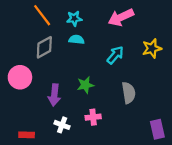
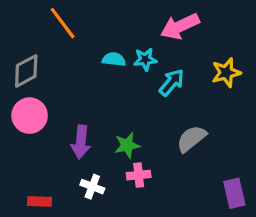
cyan star: (74, 18) -> (145, 59), moved
gray diamond: (44, 47) -> (26, 71), moved
green star: (85, 85) -> (127, 145), moved
gray semicircle: (129, 93) -> (191, 139), turned -120

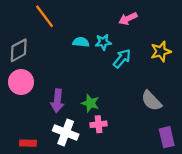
pink arrow: (180, 26) -> (128, 19), size x0.7
gray semicircle: (191, 139) -> (151, 101), moved, turned -95
green star: (127, 145) -> (90, 103), turned 30
white cross: (92, 187) -> (66, 133), size x1.5

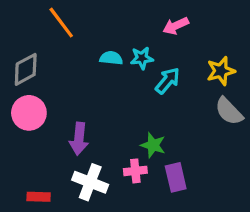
gray semicircle: (151, 101) -> (229, 111), moved
green star: (90, 103) -> (153, 145), moved
purple rectangle: (167, 137) -> (176, 177), moved

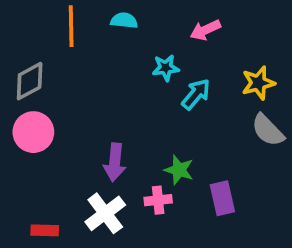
orange line: (61, 23) -> (71, 26), turned 36
cyan semicircle: (111, 58) -> (124, 21), moved
purple arrow: (79, 139) -> (115, 162), moved
purple rectangle: (176, 177) -> (222, 198), moved
white cross: (90, 182) -> (105, 213), turned 32

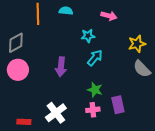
pink arrow: (205, 30) -> (109, 16), turned -140
cyan arrow: (196, 94) -> (95, 58), moved
purple arrow: (115, 162) -> (61, 67), moved
pink cross: (158, 200) -> (93, 110), moved

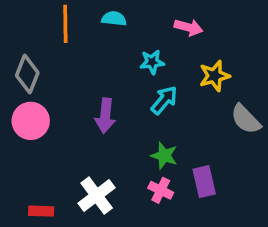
gray diamond: (16, 43) -> (27, 74), turned -40
yellow star: (137, 44) -> (214, 76), moved
pink cross: (93, 110) -> (161, 190), turned 32

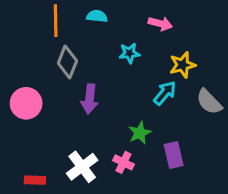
gray diamond: (27, 74) -> (67, 62), moved
cyan arrow: (164, 100) -> (165, 93), moved
green star: (164, 156) -> (140, 133), turned 30
pink cross: (161, 190) -> (123, 162), moved

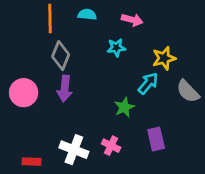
pink arrow: (160, 24) -> (132, 20), moved
purple arrow: (90, 99) -> (65, 89), moved
green star: (140, 133) -> (124, 107), moved
white cross: (82, 167) -> (74, 150), turned -32

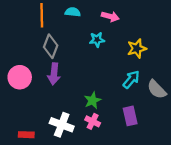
cyan arrow: (148, 83) -> (131, 79), moved
gray semicircle: (188, 91) -> (157, 89), moved
green star: (124, 107) -> (93, 100), moved

